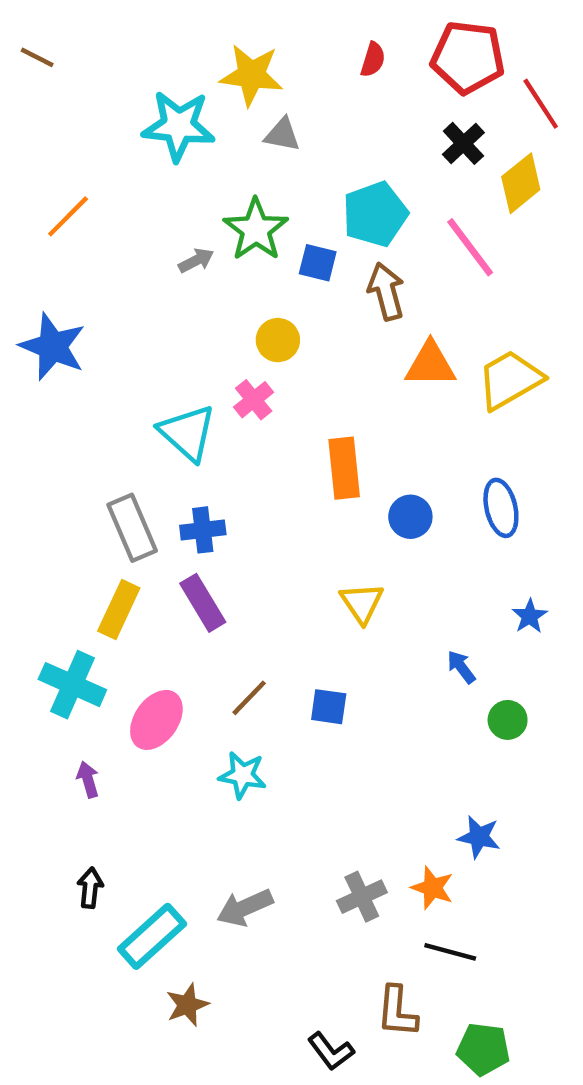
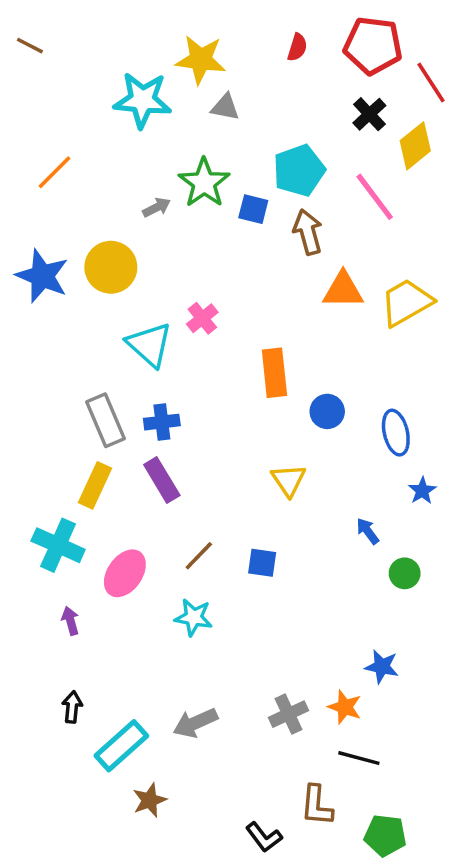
yellow circle: (278, 340) -> (111, 267), moved, size x1.5
blue ellipse: (501, 508) -> (396, 433), moved

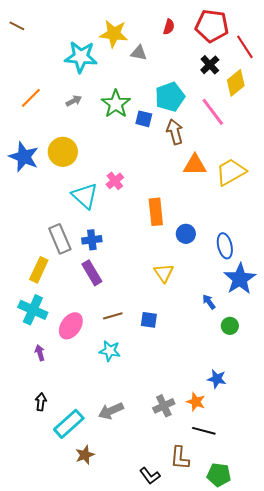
gray triangle: (225, 107) -> (139, 53), moved
gray arrow: (157, 207) -> (74, 101), moved
yellow rectangle: (95, 485) -> (39, 270), moved
blue star: (422, 491) -> (240, 279), size x2.0
brown line: (199, 556) -> (113, 316), turned 30

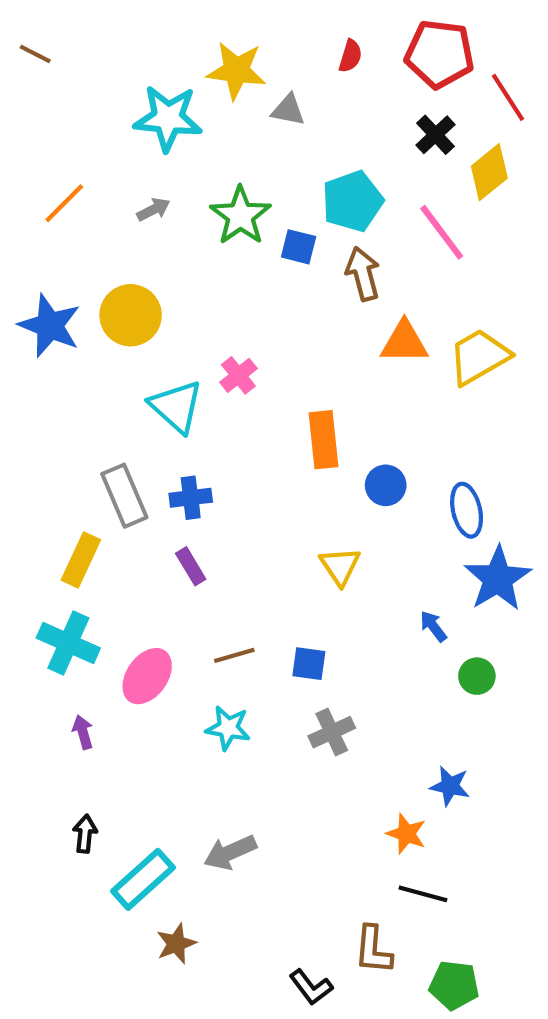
purple rectangle: (92, 273) -> (191, 566), size x0.7
gray cross: (164, 406) -> (332, 732), moved

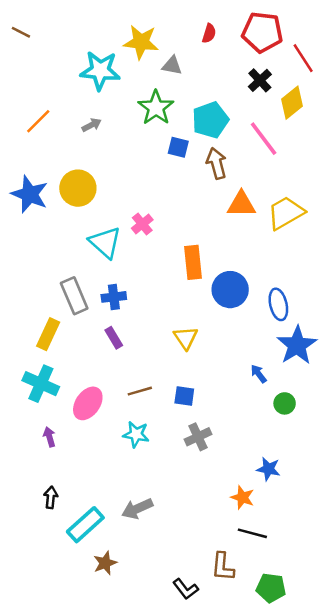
green star: (240, 216) -> (156, 108), moved
blue circle: (386, 485) -> (230, 290), size x1.5
yellow triangle: (340, 566) -> (186, 338), moved

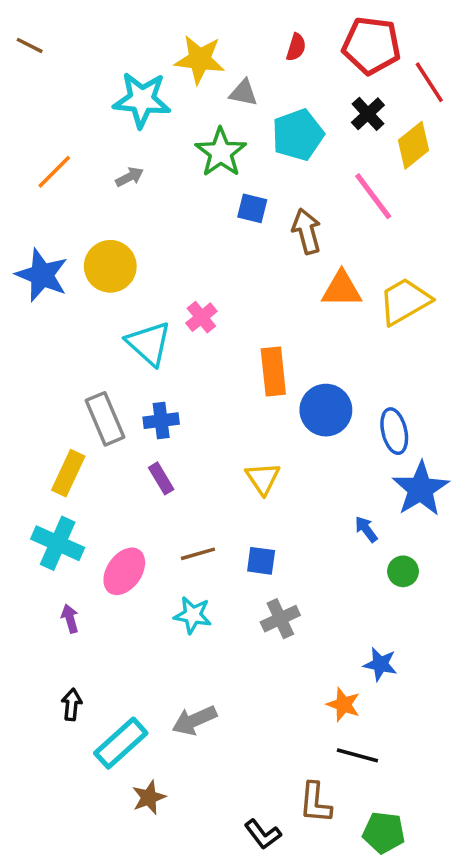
cyan pentagon: (210, 120) -> (298, 135), moved

